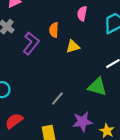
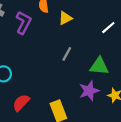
green triangle: (97, 87) -> (99, 66), moved
gray line: (57, 99) -> (67, 54), moved

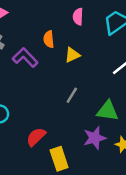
purple L-shape: (23, 23) -> (25, 58), turned -75
red semicircle: (21, 103) -> (36, 137), moved

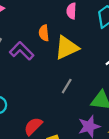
yellow triangle: (72, 55) -> (67, 48), size x1.6

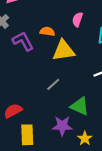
orange semicircle: (44, 33) -> (47, 31), turned 88

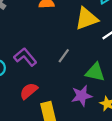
purple L-shape: (23, 41) -> (25, 57), moved
yellow triangle: (63, 50) -> (87, 19), moved

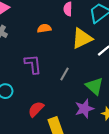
purple L-shape: (25, 57) -> (33, 64), moved, turned 40
green triangle: (95, 72) -> (94, 86), turned 36

